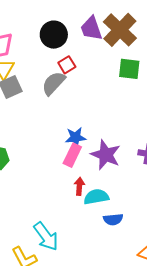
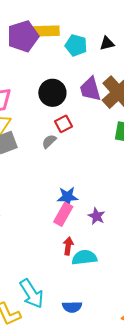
gray semicircle: (54, 83) -> (49, 141), size x0.6
purple star: (106, 155) -> (96, 216), size x0.6
blue semicircle: (113, 219) -> (72, 307), moved

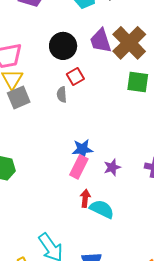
gray semicircle: (49, 141) -> (62, 95), turned -49
purple star: (96, 216) -> (112, 167), turned 30
cyan semicircle: (84, 257) -> (102, 209), turned 35

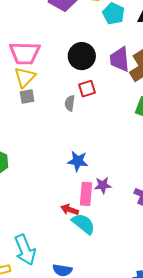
gray square: (19, 98) -> (27, 97), size x0.7
pink rectangle: (79, 167) -> (86, 194), moved, turned -35
red arrow: (85, 198) -> (70, 210), turned -90

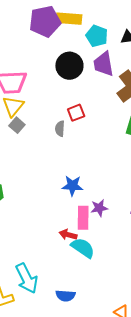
black circle: (82, 56) -> (69, 66), moved
purple trapezoid: (120, 59) -> (104, 64), moved
gray square: (27, 97) -> (17, 125), turned -35

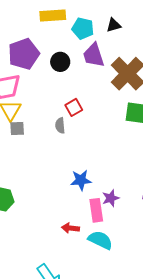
purple pentagon: (45, 21) -> (24, 54), moved
black circle: (69, 66) -> (60, 62), size x0.7
gray square: (17, 125) -> (17, 129), turned -35
red arrow: (68, 235) -> (70, 228), moved

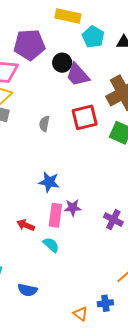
purple trapezoid: (94, 55) -> (78, 75), moved, turned -40
red square: (74, 107) -> (85, 117), moved, size x1.5
cyan semicircle: (100, 240) -> (51, 245), size x0.7

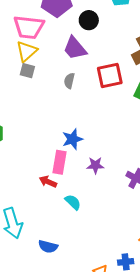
purple trapezoid: (78, 75) -> (75, 48), moved
blue star: (49, 182) -> (72, 139), turned -30
pink rectangle: (55, 215) -> (59, 162), moved

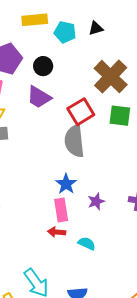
gray semicircle: (69, 81) -> (74, 141), moved, size x2.0

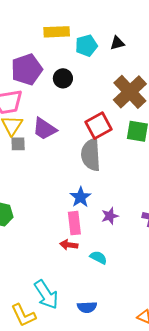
cyan pentagon: (65, 32) -> (86, 46), turned -30
purple trapezoid: (39, 97) -> (45, 129), moved

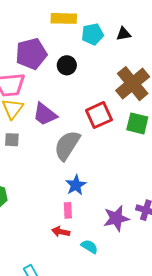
gray square: (18, 144) -> (12, 140), moved
gray semicircle: (91, 155) -> (67, 145), moved, turned 32
purple star: (110, 216) -> (116, 218), moved, size x1.5
pink rectangle: (74, 223) -> (68, 210), size x0.7

